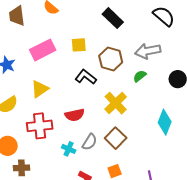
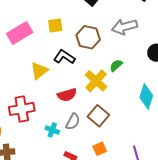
green semicircle: (140, 76) -> (116, 65), moved
yellow triangle: (40, 89) -> (39, 71), moved
red semicircle: (75, 115) -> (67, 95), moved

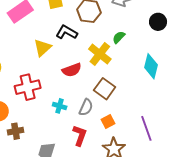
gray semicircle: (73, 122) -> (86, 107), moved

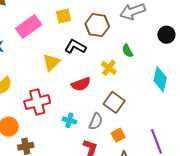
green semicircle: (119, 37) -> (127, 51), turned -72
yellow cross: (100, 54) -> (109, 68), size x0.7

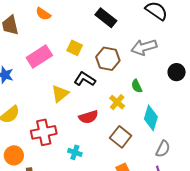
yellow square: (63, 16) -> (75, 48), turned 35
cyan diamond: (160, 79) -> (151, 118), moved
gray semicircle: (96, 121) -> (163, 149), moved

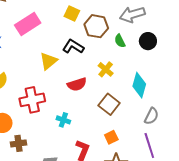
yellow square: (75, 48) -> (72, 14), moved
black circle: (177, 72) -> (148, 41), moved
green semicircle: (137, 86) -> (120, 41), moved

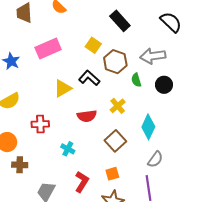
red cross: (32, 100) -> (40, 124), size x0.7

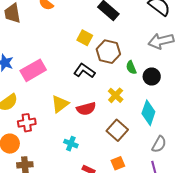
pink rectangle: (48, 48) -> (33, 70), moved
gray arrow: (153, 56) -> (161, 41), moved
black circle: (164, 85) -> (152, 77), moved
yellow triangle: (63, 88) -> (60, 104), moved
red cross: (40, 124) -> (27, 123), moved

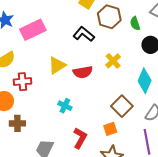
green semicircle: (131, 67) -> (135, 23), moved
brown square: (117, 130) -> (122, 106), moved

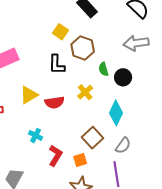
green semicircle: (135, 23) -> (103, 69), moved
black L-shape: (84, 34) -> (57, 64), turned -130
red L-shape: (80, 138) -> (55, 156), moved

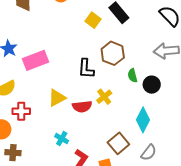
yellow square: (61, 32) -> (93, 20), moved
yellow cross: (85, 92) -> (104, 97), moved

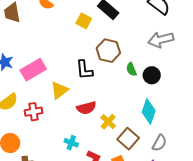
yellow cross: (104, 97) -> (108, 122), moved
yellow triangle: (57, 98) -> (59, 90), moved
red cross: (21, 111) -> (34, 112), moved

